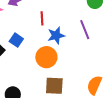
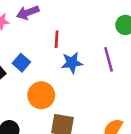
orange circle: (46, 57) -> (41, 95), moved

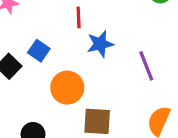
purple line: (109, 59) -> (146, 66), moved

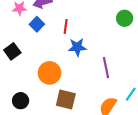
blue square: (39, 51) -> (37, 24), moved

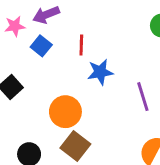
brown square: (66, 99) -> (75, 146), moved, turned 30

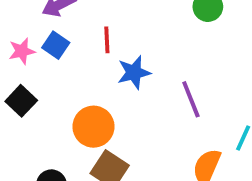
pink star: (15, 26) -> (22, 51), moved

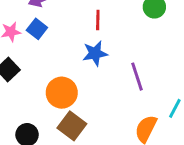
red line: (107, 40) -> (98, 20), moved

